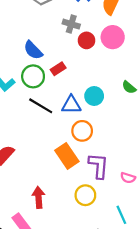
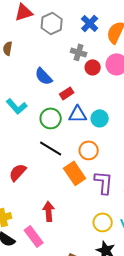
green circle: (33, 76) -> (51, 118), moved
blue triangle: (71, 105) -> (78, 114), moved
black line: (41, 106) -> (51, 148), moved
yellow circle: (85, 195) -> (103, 222), moved

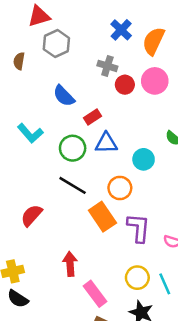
gray hexagon: (52, 23) -> (56, 44), moved
cyan circle: (100, 118) -> (144, 159), moved
pink rectangle: (34, 236) -> (95, 294), moved

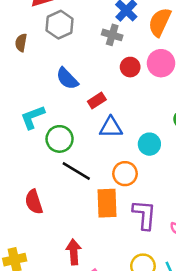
gray cross: (107, 66) -> (112, 35), moved
cyan L-shape: (30, 133) -> (33, 117), turned 110
green circle: (73, 148) -> (60, 139), moved
red semicircle: (31, 215) -> (34, 202), turned -60
orange rectangle: (102, 217) -> (107, 203), turned 32

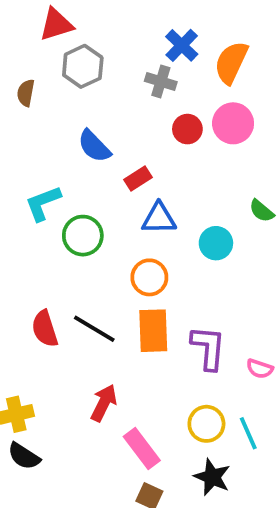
black line: (76, 171) -> (94, 329), moved
orange circle: (125, 174) -> (149, 277), moved
red arrow: (74, 252) -> (104, 403), turned 30

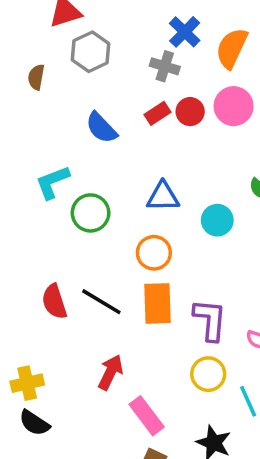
red rectangle: (138, 178) -> (158, 113), moved
yellow circle: (206, 424) -> (208, 374), moved

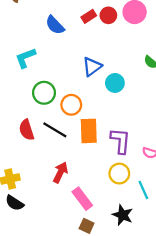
blue triangle: (163, 197) -> (92, 67), turned -35
green circle: (91, 213) -> (44, 93), moved
cyan circle: (217, 220) -> (115, 83), moved
orange circle: (154, 253) -> (71, 105), moved

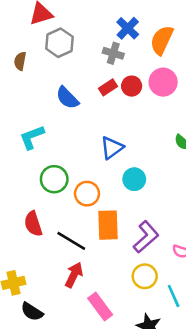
cyan circle: (115, 83) -> (134, 179), moved
black line: (55, 130) -> (71, 241), moved
purple L-shape: (120, 141) -> (146, 237), turned 44
black semicircle: (15, 203) -> (32, 312), moved

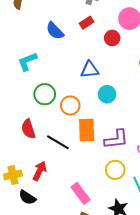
red circle: (132, 86) -> (112, 38), moved
blue triangle: (112, 148) -> (90, 70), turned 30
purple L-shape: (146, 237) -> (116, 139), turned 35
red arrow: (74, 275) -> (40, 171), moved

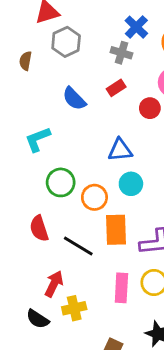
cyan circle: (107, 94) -> (131, 184), moved
yellow cross: (13, 175) -> (74, 308), moved
pink rectangle: (80, 193) -> (121, 288), moved, turned 40

